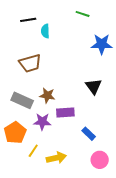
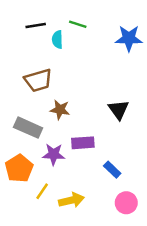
green line: (83, 14) -> (78, 24), moved
blue star: (102, 44) -> (129, 38), moved
brown star: (47, 95) -> (60, 110), moved

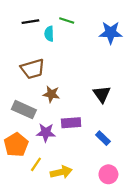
blue rectangle: (112, 170) -> (103, 138), moved

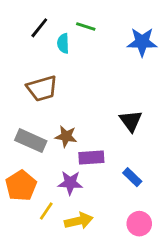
black line: (30, 22) -> (39, 28), turned -42
brown star: (51, 94) -> (66, 136), moved
purple star: (46, 133) -> (70, 183), moved

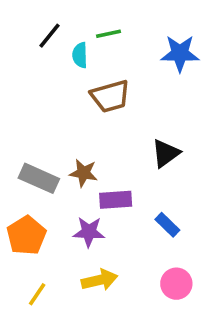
green line: (86, 26) -> (108, 34), turned -30
brown trapezoid: (42, 88) -> (110, 96), moved
black triangle: (131, 121) -> (166, 153), turned 30
yellow line: (46, 211) -> (37, 294), moved

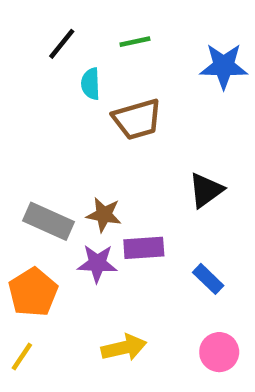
cyan semicircle: (80, 55) -> (91, 84), moved
purple star: (89, 232) -> (97, 263), moved
yellow line: (37, 294) -> (22, 357), moved

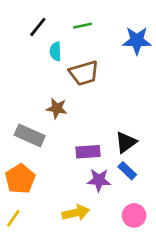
black triangle: (206, 190) -> (126, 142), moved
brown star: (104, 215) -> (57, 108), moved
purple star: (97, 263) -> (99, 180), moved

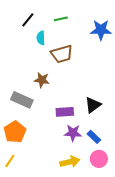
blue rectangle: (127, 171) -> (94, 137), moved
yellow arrow: (76, 213) -> (70, 162), moved

